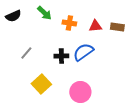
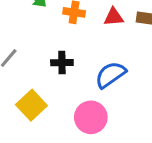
blue semicircle: (83, 52) -> (111, 75), moved

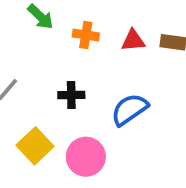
pink circle: (91, 117) -> (86, 157), moved

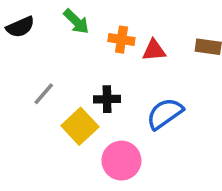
red triangle: (133, 40) -> (154, 50), moved
yellow square: (35, 146) -> (80, 126), moved

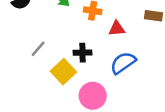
red triangle: (154, 50) -> (117, 29), moved

